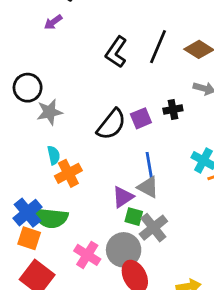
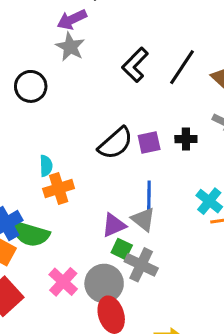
purple arrow: (53, 22) -> (72, 20), size x1.4
gray star: (49, 112) -> (70, 47), moved, turned 30
gray cross: (153, 228) -> (141, 265), turned -36

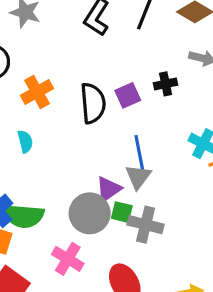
black semicircle: (115, 143) -> (93, 103), turned -42
orange cross: (59, 188) -> (37, 92), moved
gray triangle: (143, 219) -> (138, 177), turned 40
gray circle: (104, 283) -> (90, 213), moved

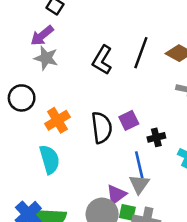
black cross: (166, 84) -> (156, 137), moved
cyan semicircle: (25, 141) -> (50, 159), size x1.6

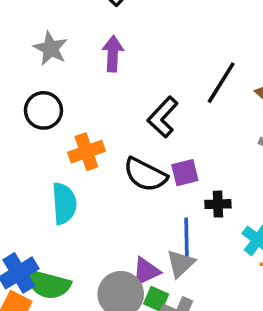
purple arrow: (42, 36) -> (113, 54), moved, turned 120
gray star: (46, 58) -> (51, 48), moved
black L-shape: (102, 60) -> (163, 117), moved
black semicircle: (102, 128) -> (145, 175), turned 112

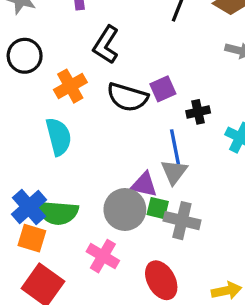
black L-shape: (163, 117) -> (106, 45), moved
purple triangle: (146, 271) -> (144, 185), turned 48

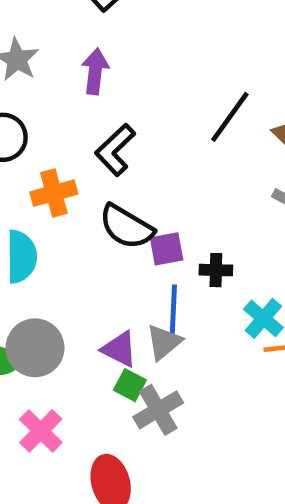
purple square: (163, 89) -> (167, 249), moved
gray circle: (125, 210) -> (35, 348), moved
gray cross: (182, 221) -> (158, 410), turned 32

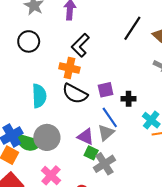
orange cross: (54, 193) -> (69, 68), moved, turned 30
black semicircle: (126, 227) -> (75, 94), moved
blue line: (173, 309) -> (110, 117), turned -35

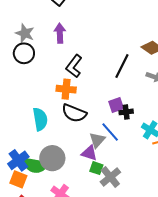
black line: (132, 28) -> (122, 66), moved
black circle: (29, 41) -> (24, 53), moved
purple square: (106, 90) -> (116, 105), moved
gray triangle: (106, 133) -> (97, 140), moved

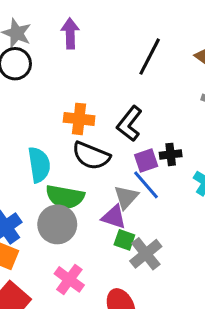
black L-shape: (74, 66) -> (129, 124), moved
black line: (122, 66) -> (150, 57), moved
purple square: (116, 105) -> (146, 160), moved
green semicircle: (35, 165) -> (65, 197), moved

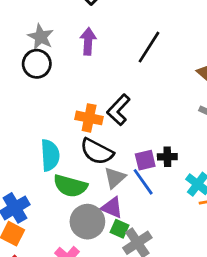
black line: (150, 57) -> (149, 47), moved
black L-shape: (129, 124) -> (118, 110), moved
gray triangle: (126, 197) -> (115, 178), moved
gray circle: (57, 224) -> (87, 222), moved

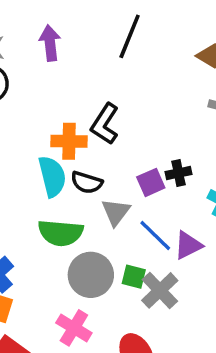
black semicircle: (97, 151) -> (87, 183), size x0.7
cyan semicircle: (50, 155) -> (52, 176), moved
blue line: (143, 182) -> (155, 236), moved
purple triangle: (112, 208) -> (188, 245), moved, turned -40

